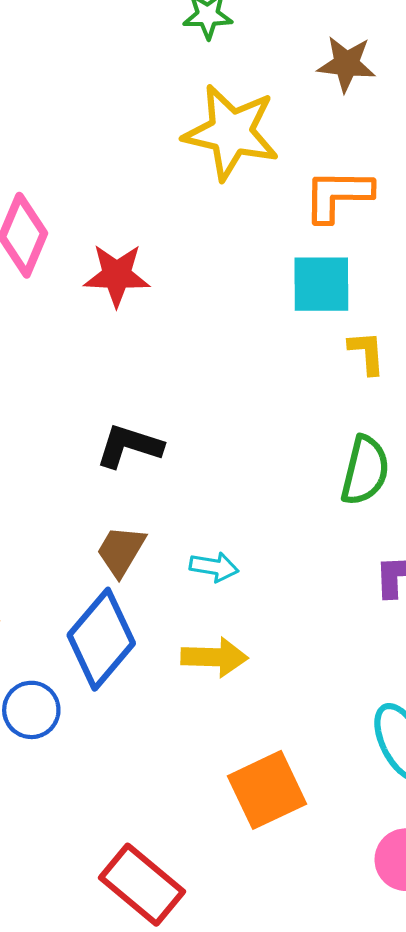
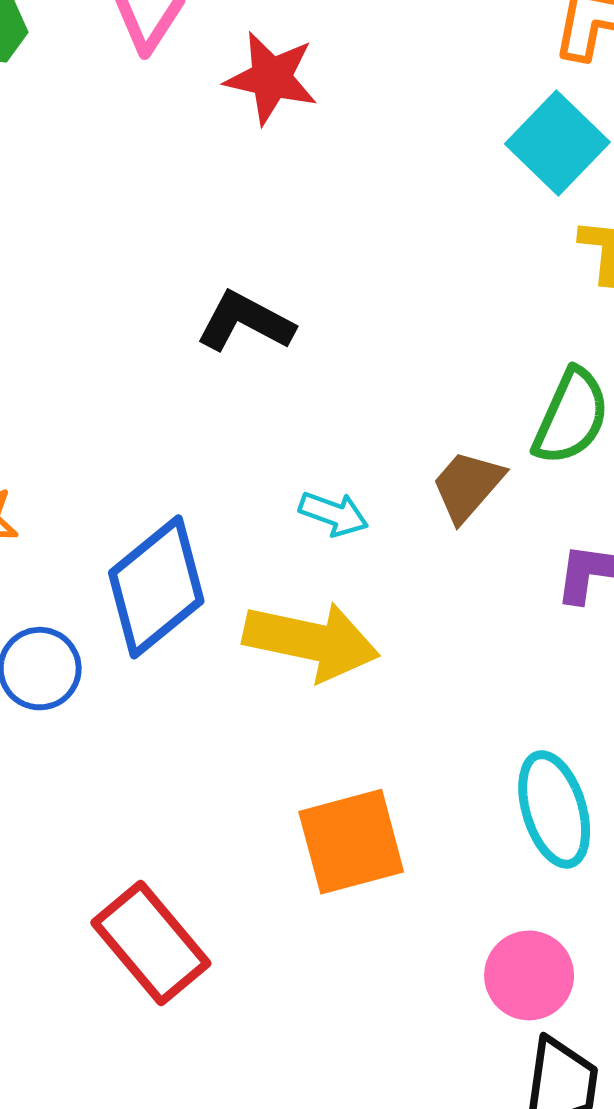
cyan square: (321, 284) -> (557, 143), turned 34
brown trapezoid: (121, 551) -> (467, 486), moved
yellow arrow: (215, 657) -> (311, 641), size x1.4

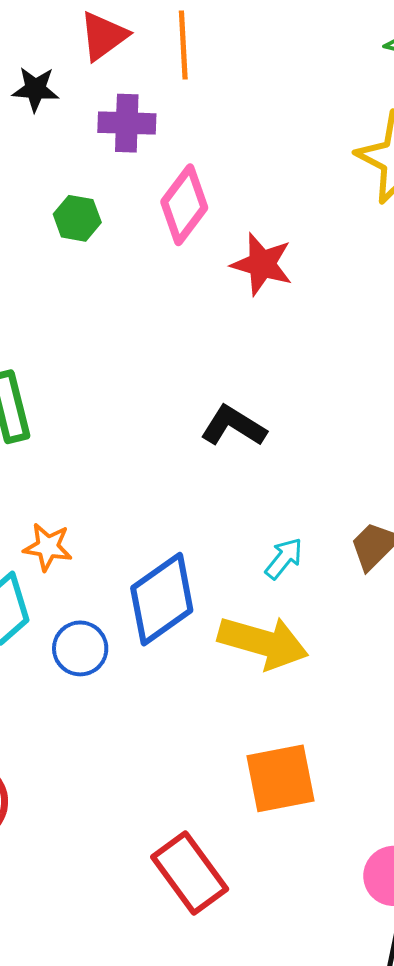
cyan arrow: (334, 514) -> (284, 558), turned -75
red rectangle: (151, 943) -> (190, 873), moved

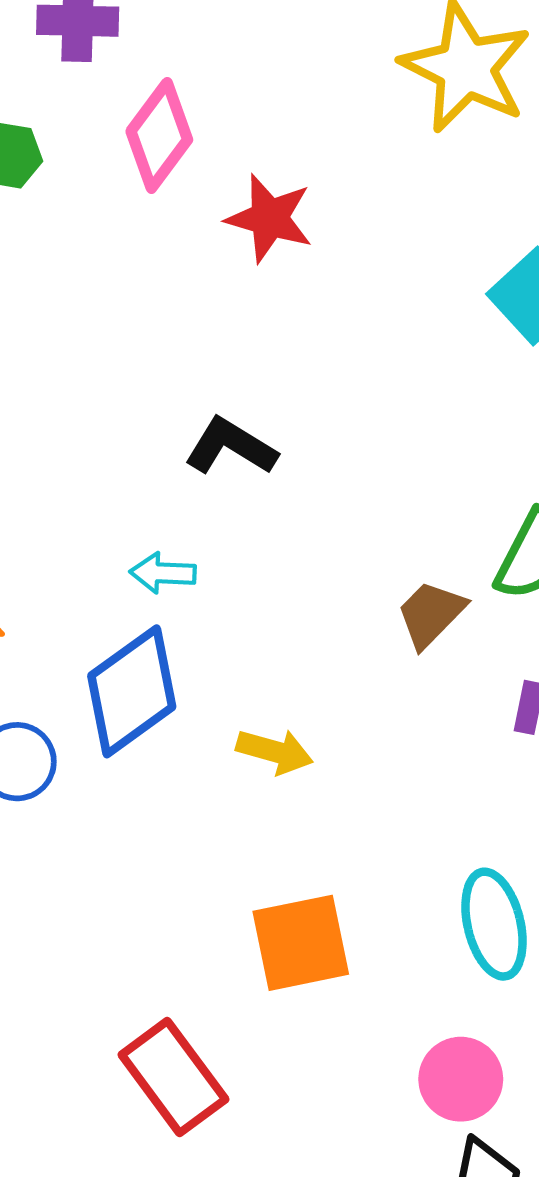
cyan arrow: (284, 558) -> (163, 573), moved, turned -126
yellow arrow: (263, 642) -> (275, 751), size x0.6

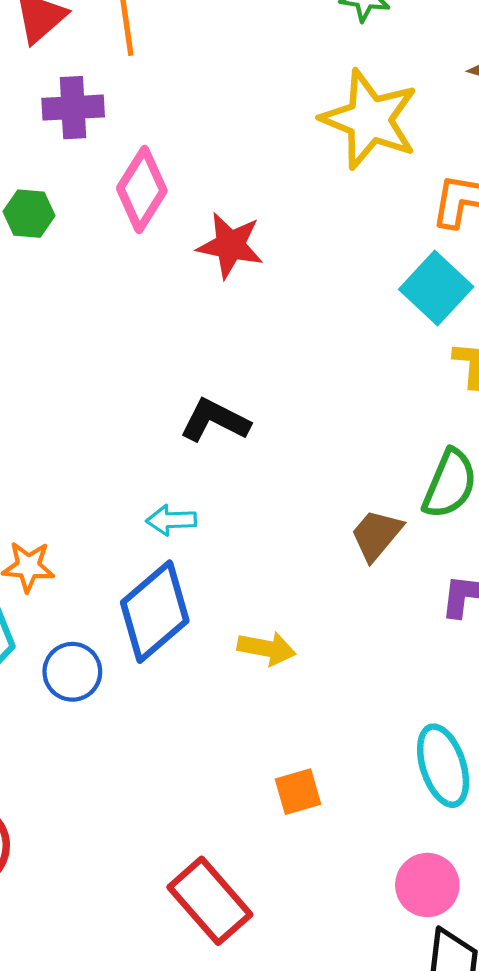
orange square: (301, 943) -> (298, 792), size x0.6

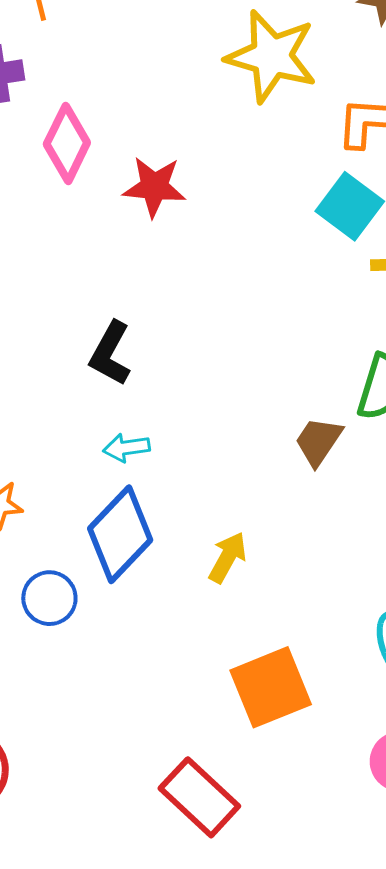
black L-shape: (215, 420) -> (110, 353), moved, turned -82
yellow arrow: (267, 648) -> (228, 557), turned -66
orange square: (298, 792) -> (271, 687), size x1.8

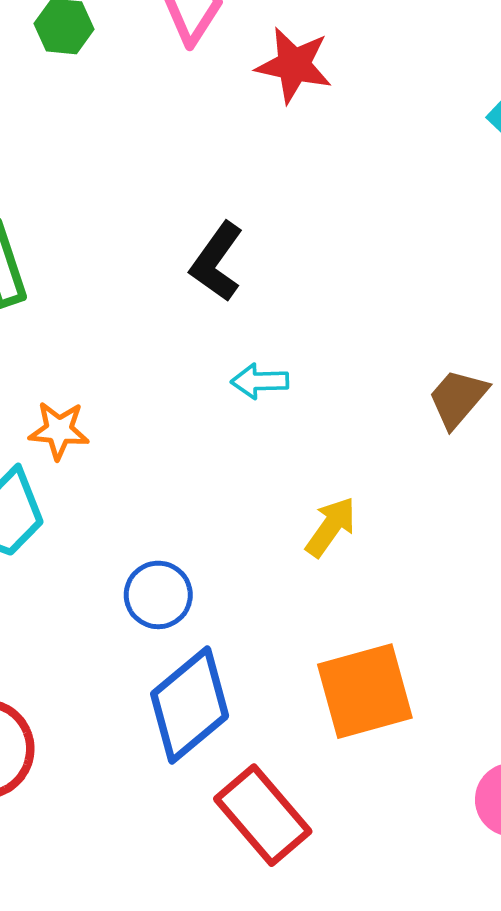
cyan arrow: (126, 448) -> (260, 381), moved
blue diamond: (120, 534) -> (190, 705), moved
blue circle: (49, 598) -> (158, 595), moved

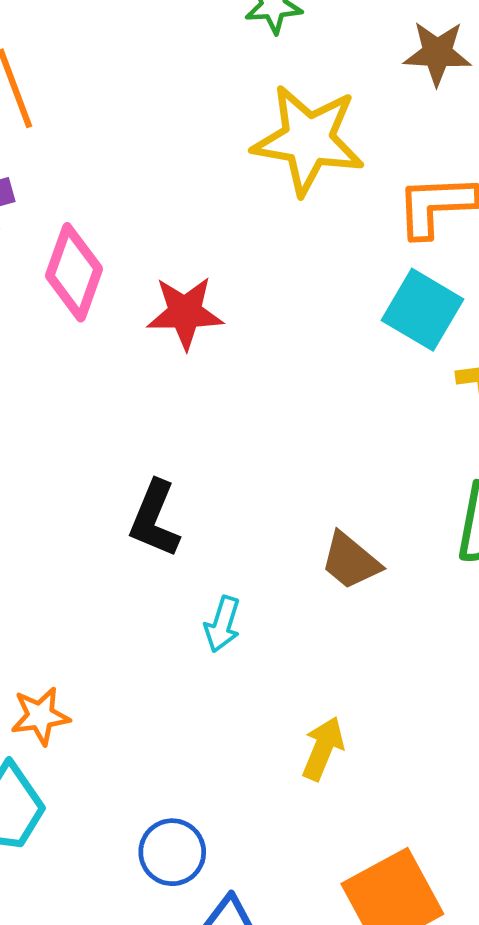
cyan arrow: (260, 381) -> (222, 624), turned -58
brown trapezoid: (458, 398) -> (351, 561), moved, turned -78

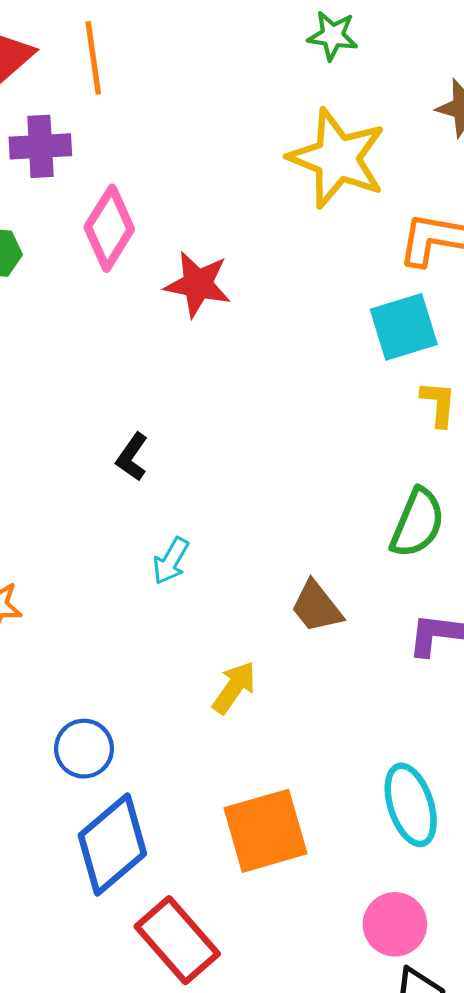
cyan square: (423, 310) -> (404, 327), turned 30
black L-shape: (155, 519) -> (132, 457), size x0.7
brown trapezoid: (351, 561) -> (317, 607), moved

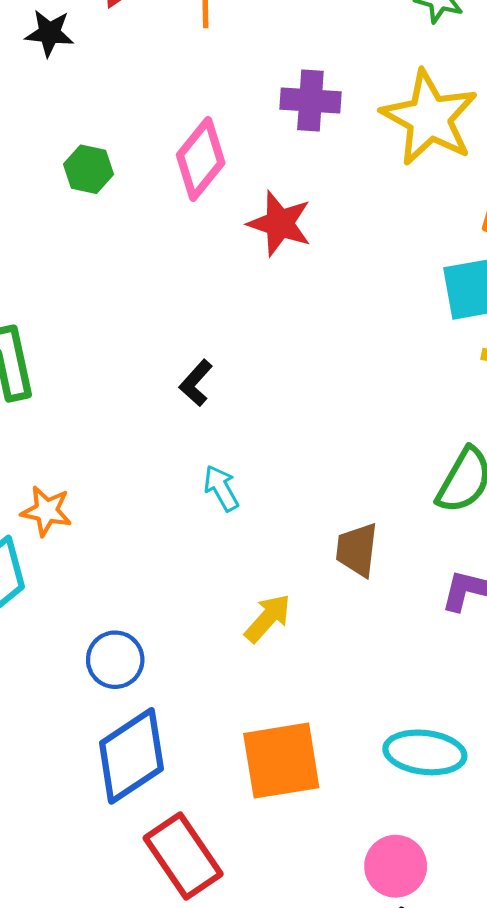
purple cross: (40, 146) -> (310, 100), moved
cyan arrow: (171, 561) -> (221, 488), turned 114
brown trapezoid: (317, 607) -> (357, 550), turned 38
cyan ellipse: (411, 805) -> (425, 752), turned -72

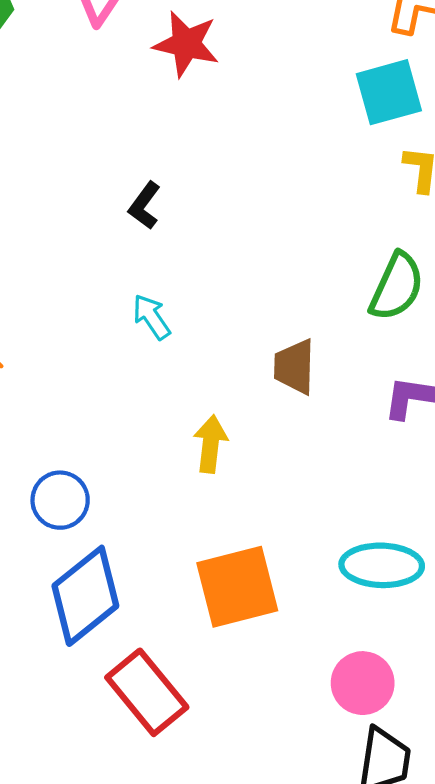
black L-shape: (196, 383) -> (144, 206), moved
yellow arrow: (268, 618) -> (210, 444), turned -30

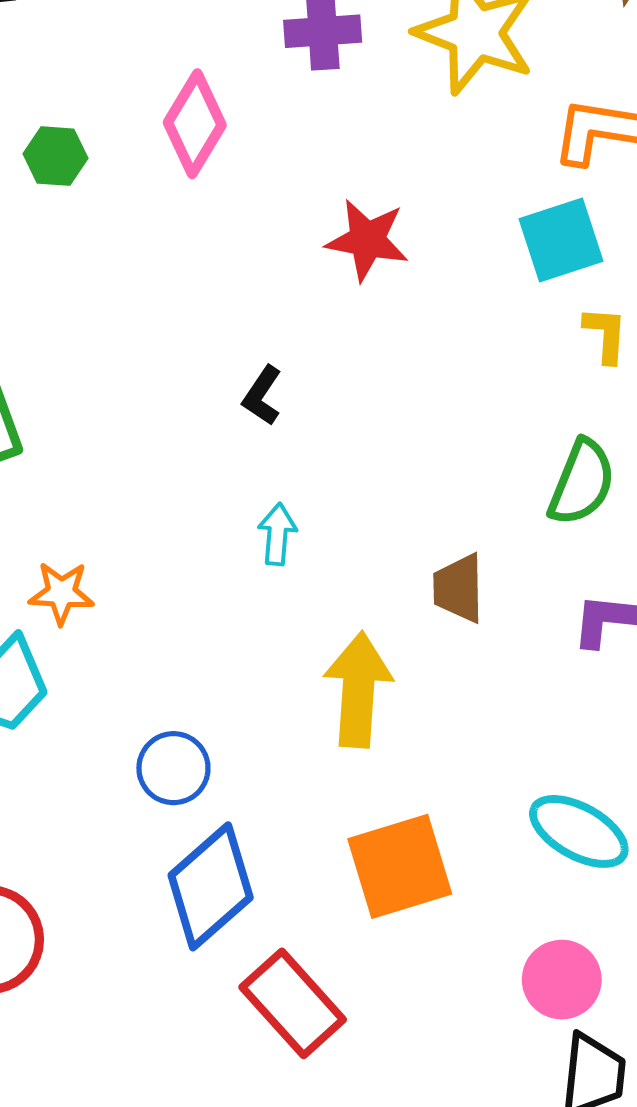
red star: (186, 44) -> (367, 240), moved
cyan arrow: (151, 317) -> (277, 534), turned 42
yellow arrow: (210, 444) -> (358, 690), size x1.6
cyan ellipse: (382, 565) -> (579, 831), turned 30

